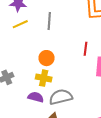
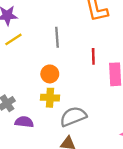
gray line: (49, 21) -> (57, 37), moved
purple semicircle: (36, 97) -> (24, 122), moved

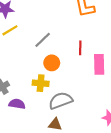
gray line: (57, 37) -> (43, 40), moved, turned 48
orange circle: (50, 74) -> (52, 63), moved

